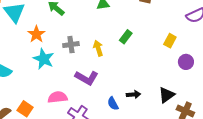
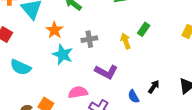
yellow arrow: (98, 48) -> (126, 41), moved
black arrow: (133, 95) -> (154, 87), turned -48

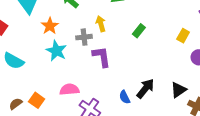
yellow arrow: (126, 41) -> (101, 24), moved
purple L-shape: (106, 72) -> (102, 57), moved, turned -130
black arrow: (154, 87) -> (145, 89), size x1.5

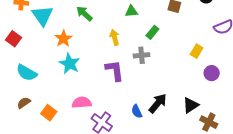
green rectangle: (139, 31) -> (152, 32), moved
gray cross: (84, 37) -> (142, 55), moved
brown semicircle: (16, 104) -> (24, 103), moved

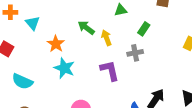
green arrow: (84, 14) -> (86, 28), moved
cyan triangle: (42, 16) -> (33, 23), size x0.7

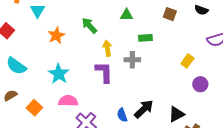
green rectangle: (144, 29) -> (145, 38), turned 40
yellow arrow: (106, 38) -> (107, 48), moved
cyan star: (64, 68) -> (59, 74), moved

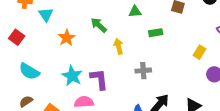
gray cross: (132, 60) -> (143, 71), moved
purple L-shape: (104, 72) -> (99, 79), moved

